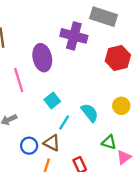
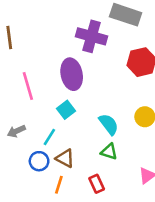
purple ellipse: (42, 58) -> (72, 74), moved
cyan line: (64, 123) -> (49, 137), moved
green triangle: (109, 142) -> (109, 152), moved

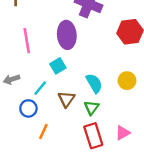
green triangle: (109, 152) -> (92, 108), turned 42
brown triangle: (65, 158) -> (66, 99), moved, turned 30
red rectangle: (97, 184) -> (93, 136), moved, size x1.5

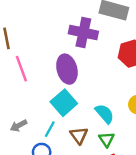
pink line: (27, 41) -> (21, 69), moved
cyan square: (58, 66) -> (64, 103), size x1.5

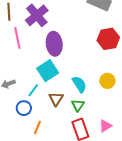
purple cross: (83, 33) -> (37, 15), moved, turned 30

